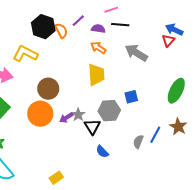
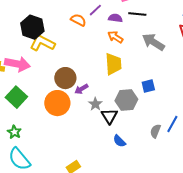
black hexagon: (43, 27) -> (32, 27), moved
orange semicircle: (61, 31) -> (78, 20), turned -35
purple arrow: (66, 118) -> (81, 89), moved

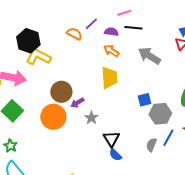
gray hexagon: (126, 100) -> (160, 114), moved
black triangle: (109, 116) -> (111, 139), moved

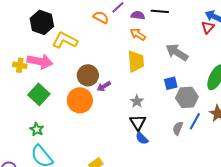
black hexagon: (28, 41) -> (42, 22), moved
gray arrow: (149, 56) -> (177, 52), moved
gray star: (91, 118) -> (137, 101), moved

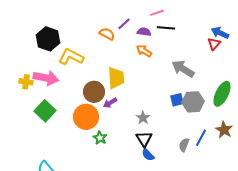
yellow trapezoid: (136, 61) -> (116, 78), moved
gray hexagon: (187, 97) -> (193, 102), moved
green star: (37, 129) -> (100, 138), moved

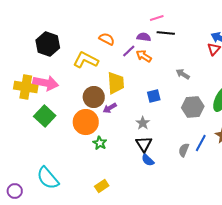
purple line: (124, 24) -> (129, 51), moved
yellow L-shape: (71, 57) -> (86, 60), moved
gray arrow: (183, 69) -> (183, 74), size x0.6
yellow cross: (26, 82) -> (26, 87), size x1.6
blue square: (177, 100) -> (154, 96), moved

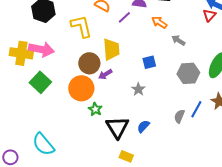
orange arrow: (144, 56) -> (159, 22), moved
yellow L-shape: (86, 60) -> (81, 26), turned 50
black triangle: (144, 144) -> (117, 127), moved, size x1.4
blue semicircle: (148, 160) -> (143, 126), turned 88
yellow rectangle: (102, 186) -> (126, 156), moved, turned 56

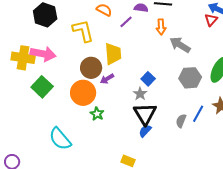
orange arrow: (159, 22) -> (161, 27), turned -126
gray arrow: (178, 40) -> (180, 45), size x1.5
blue square: (149, 62) -> (148, 79), moved, turned -32
black triangle: (117, 127) -> (145, 114), moved
cyan semicircle: (43, 144) -> (60, 139), moved

